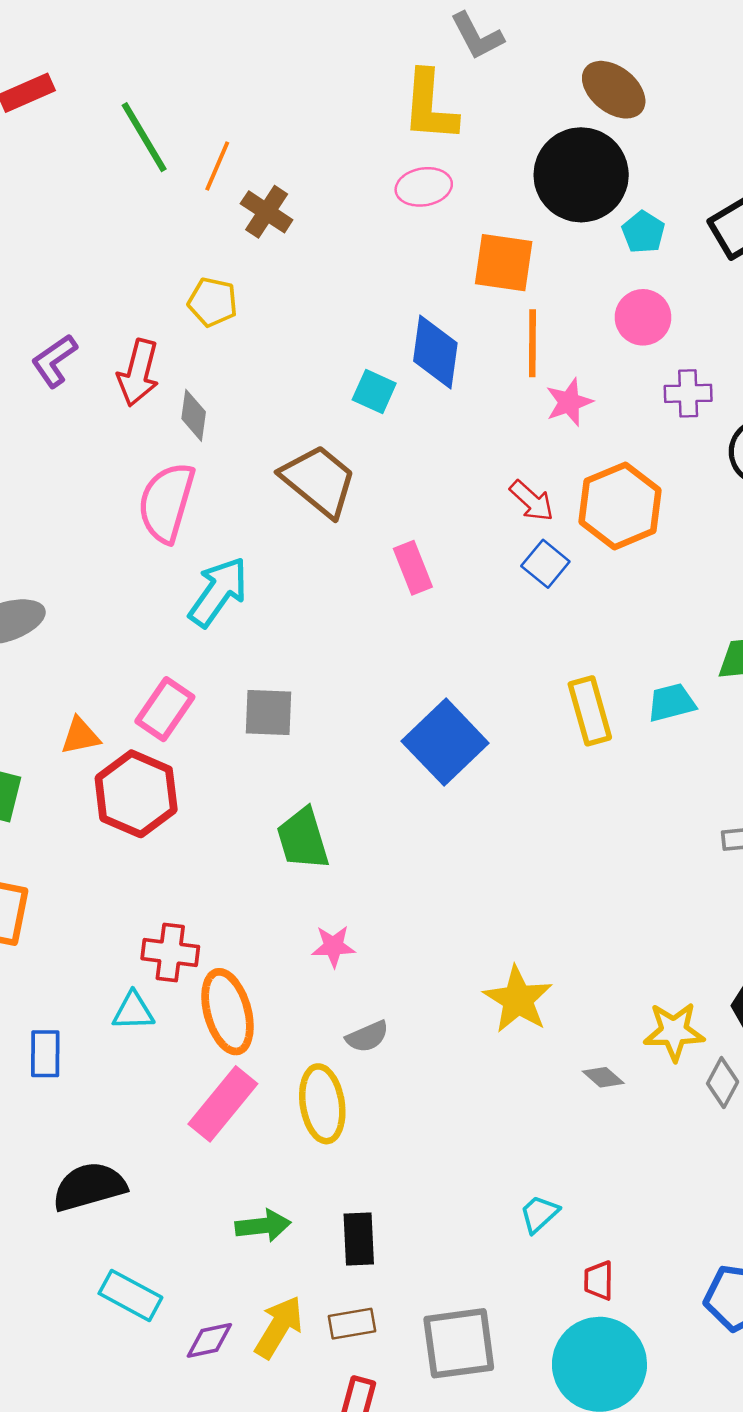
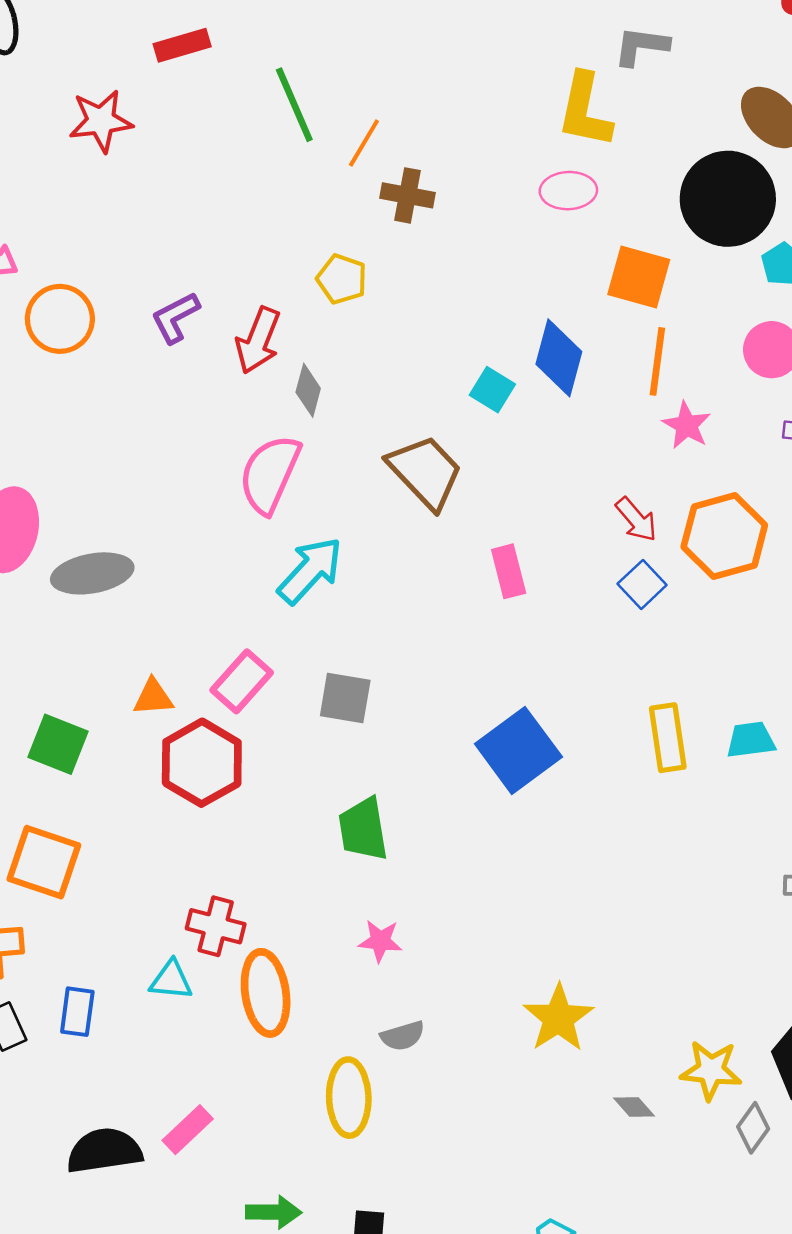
gray L-shape: (477, 36) -> (641, 46), turned 118
brown cross: (267, 212) -> (407, 195), turned -30
pink star: (569, 402) -> (687, 425), turned -30
pink rectangle: (223, 1104) -> (188, 1130), moved, size x0.7

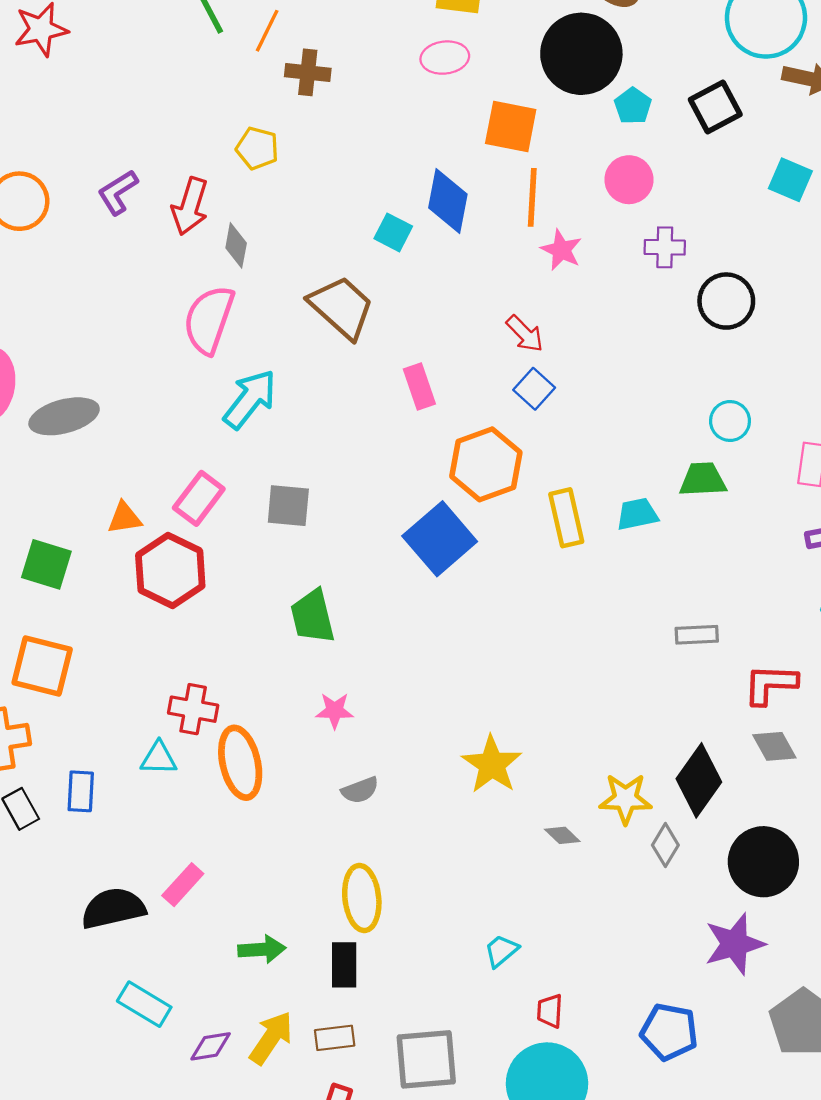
orange hexagon: (724, 536) -> (486, 464), moved
yellow ellipse: (349, 1098) -> (362, 898), moved

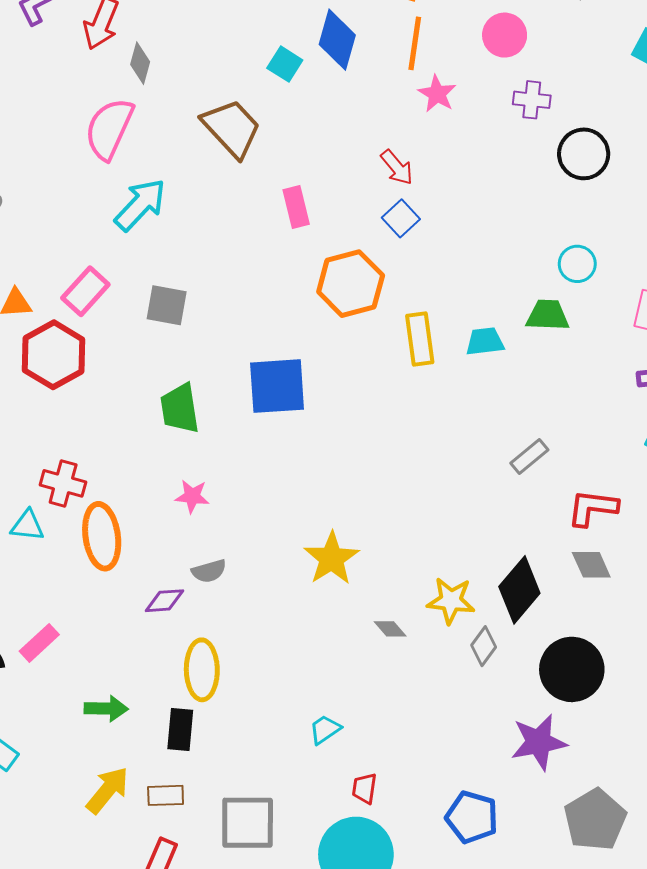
blue square: (440, 539) -> (277, 386), moved, turned 32
gray rectangle: (697, 635) -> (529, 457), turned -42
purple diamond: (211, 1046) -> (165, 601), moved

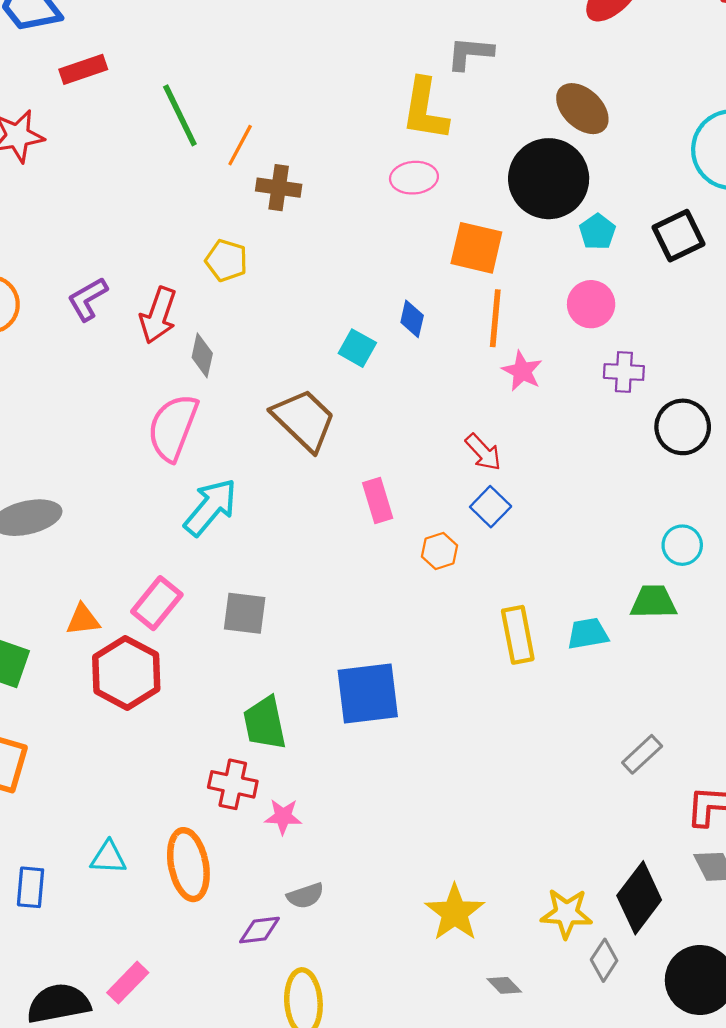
blue diamond: (337, 40) -> (412, 319), size x0.6
orange hexagon: (351, 284) -> (440, 551), moved, size x0.5
red cross: (63, 483) -> (233, 784), moved
yellow star: (332, 558) -> (455, 913), moved
gray diamond: (390, 629) -> (504, 985), moved

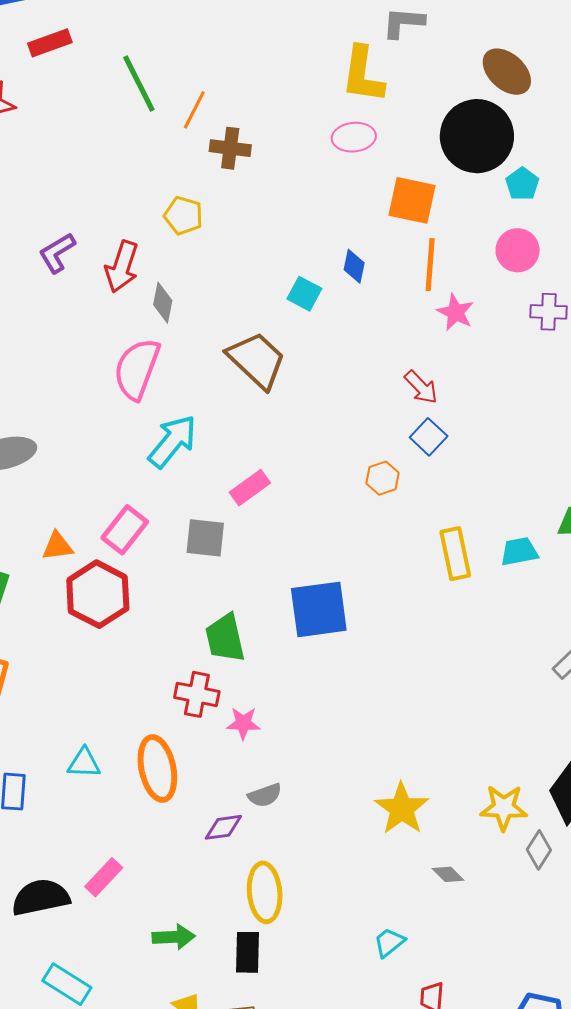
pink rectangle: (378, 501) -> (250, 488), moved, turned 72

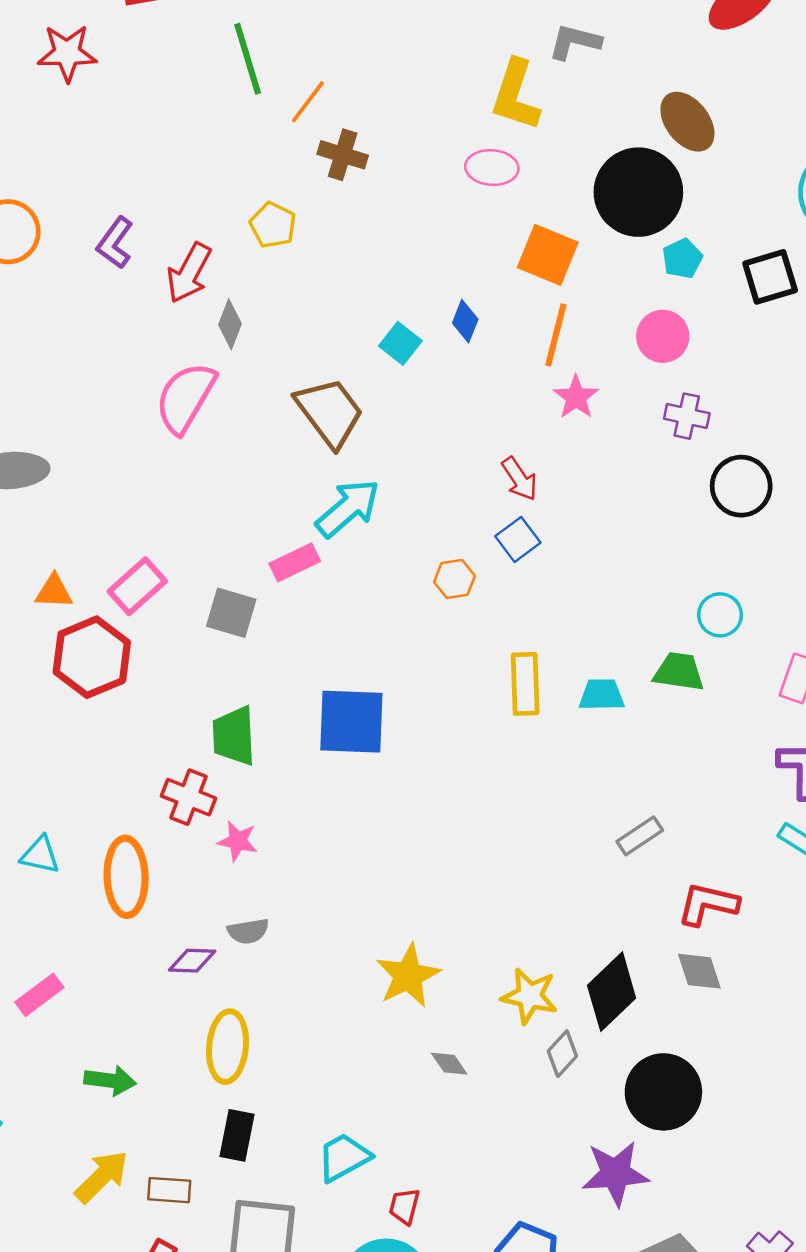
purple L-shape: (57, 253) -> (115, 243), turned -33
cyan arrow: (172, 441) -> (348, 508), moved
cyan trapezoid: (389, 942) -> (344, 1157), moved, size x1.4
black rectangle: (248, 952) -> (237, 1135), moved

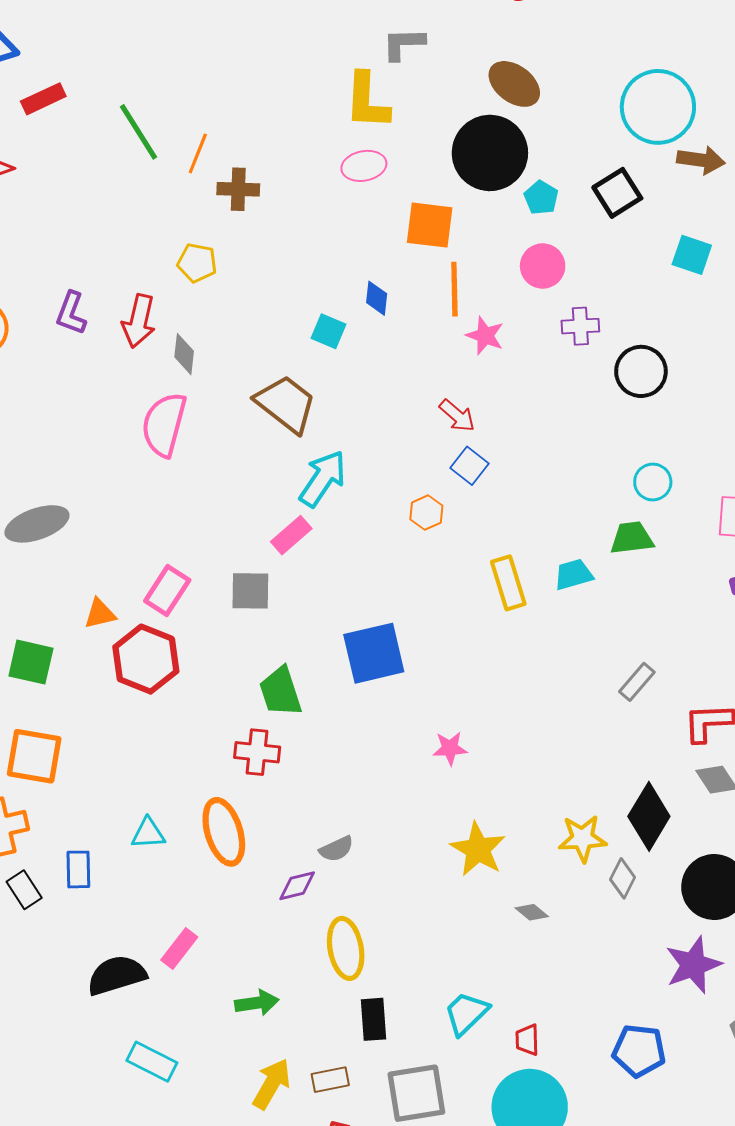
pink star: (238, 841) -> (450, 748), moved

